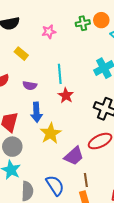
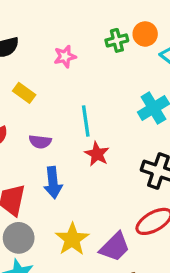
yellow star: (51, 133) -> (72, 239), moved

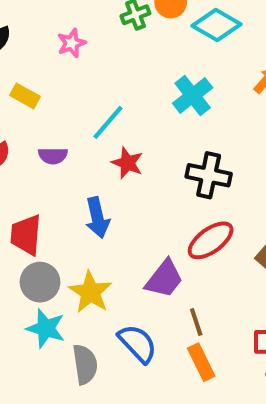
cyan line: (86, 121) -> (108, 122), turned 56
blue arrow: (53, 183) -> (97, 218), moved
yellow star: (72, 239) -> (90, 292), moved

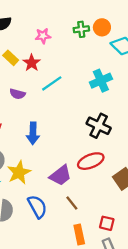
red star: (127, 163) -> (32, 63), moved
brown line: (196, 322) -> (72, 203), turned -35
orange rectangle: (201, 362) -> (79, 235), moved

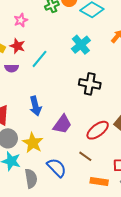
purple semicircle: (17, 94) -> (12, 68), moved
red ellipse: (91, 161) -> (98, 130), moved
purple trapezoid: (61, 175) -> (62, 124), moved
orange rectangle: (79, 235) -> (99, 182), turned -54

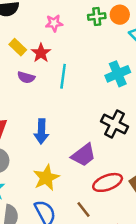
cyan line: (40, 59) -> (63, 76), turned -48
purple trapezoid: (62, 124) -> (84, 155), moved
yellow star: (33, 143) -> (46, 178), moved

